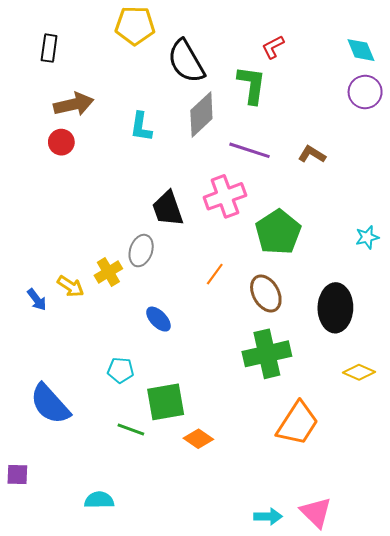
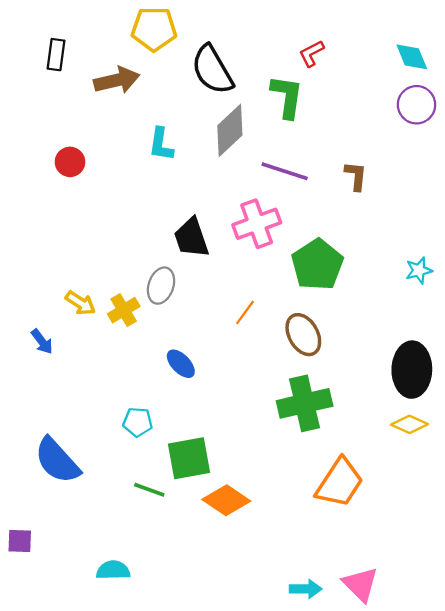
brown arrow: (74, 104) -> (117, 80), moved
brown L-shape: (312, 154) -> (356, 176), turned 64
yellow arrow: (71, 286) -> (81, 303), moved
black ellipse: (335, 308) -> (412, 370), moved
orange diamond: (198, 439) -> (226, 500), size x1.4

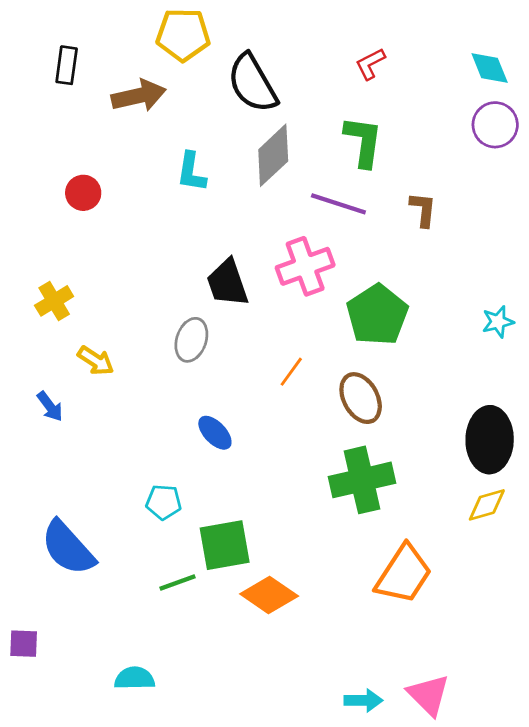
green L-shape: (287, 97) -> (363, 141), moved
yellow cross: (124, 310) -> (54, 301), moved
yellow diamond: (410, 424) -> (487, 505), turned -40
green line: (149, 490) -> (178, 583), turned -40

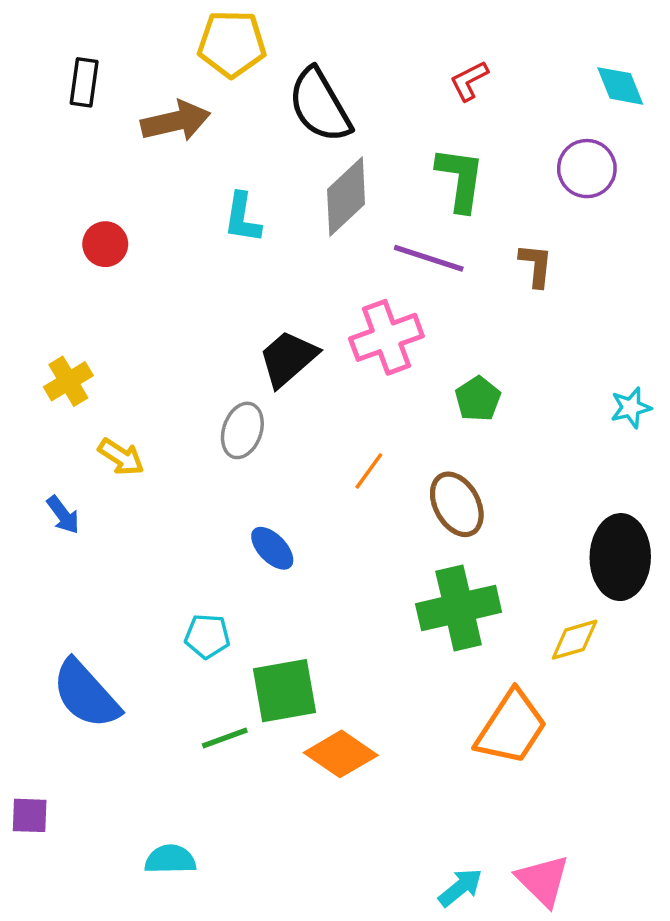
purple circle: (495, 125) -> (587, 169), moved
black trapezoid: (227, 283) -> (288, 358), turned 68
green pentagon: (377, 315) -> (478, 399), size x0.6
yellow diamond: (487, 505) -> (575, 640), moved
cyan arrow: (363, 700) -> (460, 888), turned -39

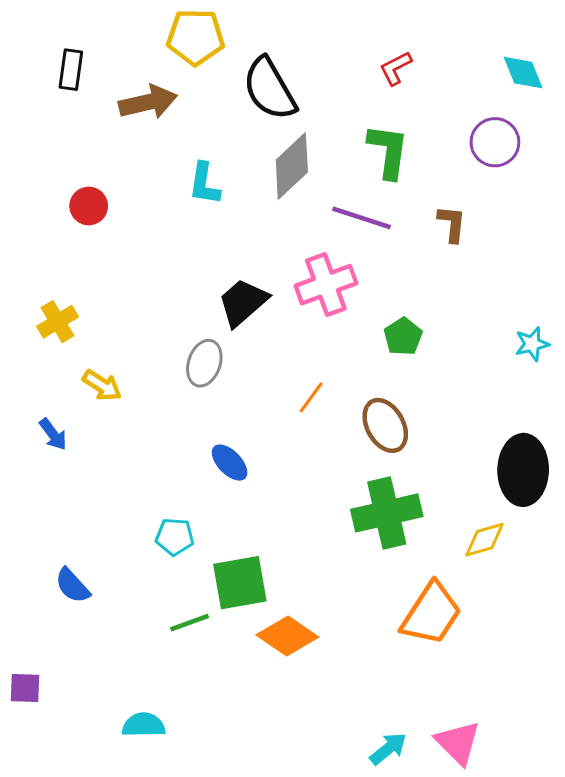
blue semicircle: (86, 694) -> (72, 586), size x0.6

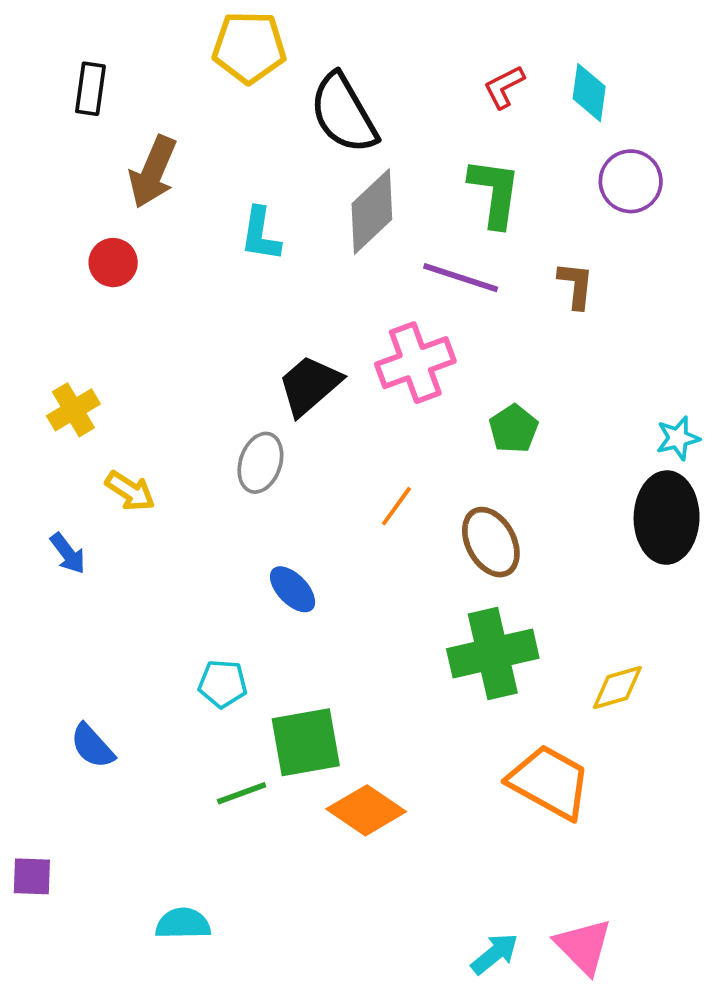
cyan diamond: (523, 73) -> (589, 93), moved, turned 30
brown arrow: (148, 102) -> (153, 172), moved, turned 126
black ellipse: (523, 470) -> (667, 518), moved
orange trapezoid: (431, 614) -> (549, 782), turned -94

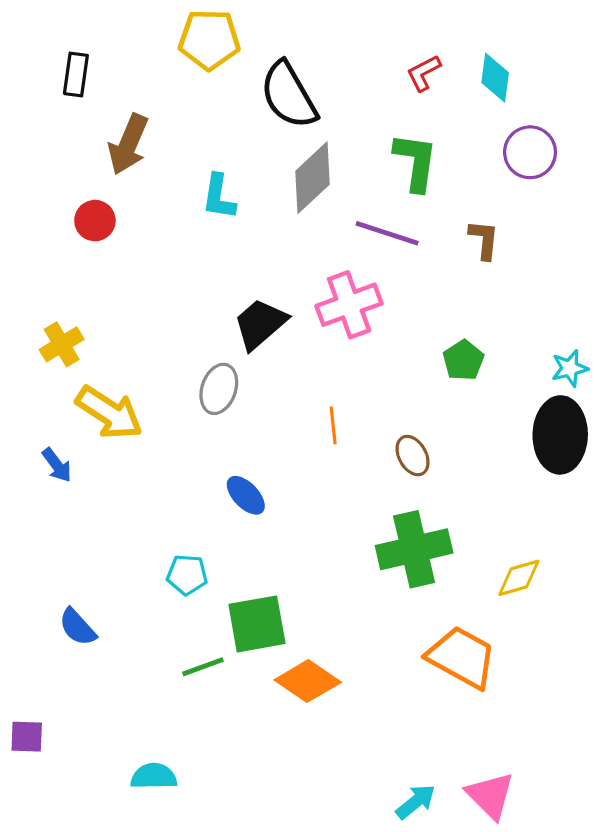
green pentagon: (514, 429) -> (463, 360), moved
yellow arrow: (130, 491) -> (109, 413), size x1.6
orange line: (396, 506) -> (333, 425), turned -42
brown ellipse: (491, 542) -> (413, 456), size x0.7

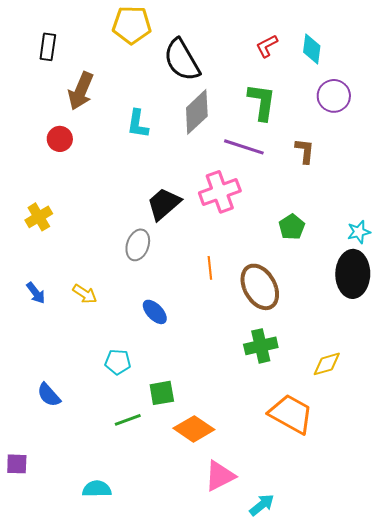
yellow arrow: (109, 413) -> (85, 294), moved, size x0.6
brown ellipse: (413, 456) -> (260, 287), size x1.8
green cross: (414, 549) -> (261, 346), size x0.7
green square: (257, 624) -> (162, 393), size x0.7
pink triangle: (490, 795) -> (220, 476), moved, turned 48

